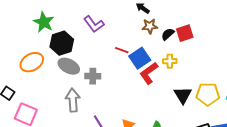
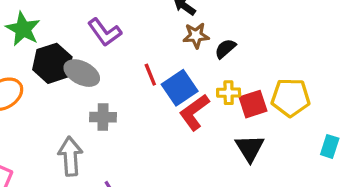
red square: (185, 33) -> (253, 104), moved
red line: (122, 50) -> (150, 75), turned 48
gray ellipse: (69, 66) -> (82, 73), moved
yellow pentagon: (208, 94) -> (291, 98), moved

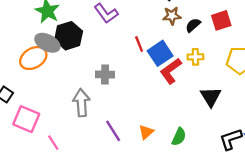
gray ellipse: (82, 73) -> (47, 43), moved
red square: (253, 104) -> (221, 20), moved

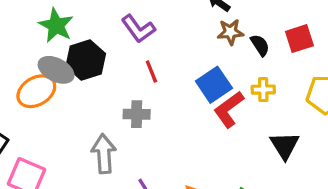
black semicircle: (193, 25) -> (260, 45), turned 98
red line: (139, 44) -> (151, 71), moved

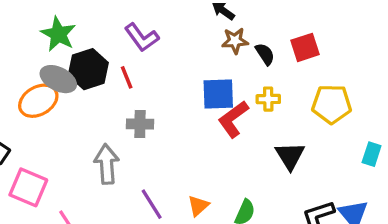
red line: (151, 71) -> (127, 77), moved
blue square: (214, 85) -> (218, 94), turned 32

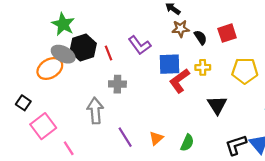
purple L-shape: (142, 37) -> (140, 45), moved
pink square: (28, 187) -> (43, 126), turned 30

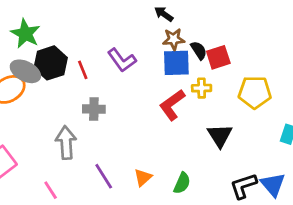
red square: (227, 33) -> (218, 57), moved
blue square: (169, 64) -> (176, 63), moved
pink line: (69, 148) -> (51, 190), moved

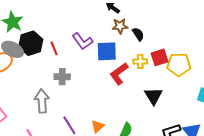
red square: (218, 57) -> (160, 57), moved
blue square: (176, 63) -> (107, 51), moved

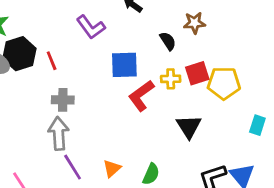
brown star: (120, 26) -> (194, 23), moved
purple L-shape: (82, 41) -> (91, 27), moved
gray arrow: (42, 101) -> (59, 134), moved

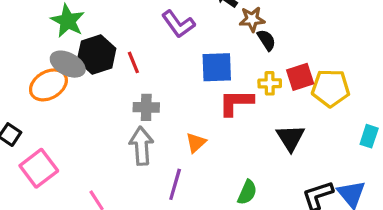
brown star: (194, 23) -> (252, 19), moved
red L-shape: (141, 96) -> (236, 103), turned 36
purple line: (73, 167) -> (175, 184), moved, turned 48
orange triangle: (112, 169) -> (196, 143), moved

